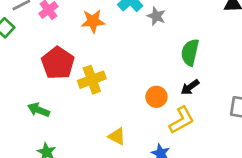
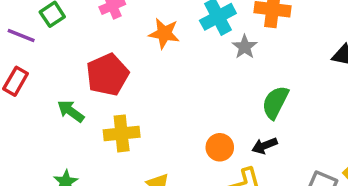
yellow cross: (92, 80) -> (122, 133), moved
green arrow: (39, 110) -> (71, 111), moved

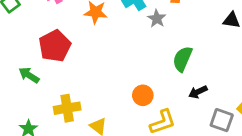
yellow cross: (122, 133) -> (67, 108), moved
black arrow: (265, 146) -> (198, 92), moved

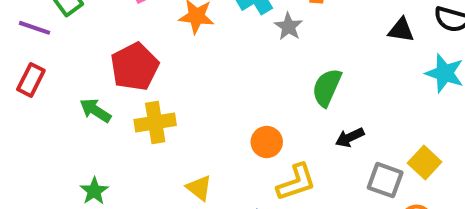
yellow cross: (67, 108) -> (155, 122), moved

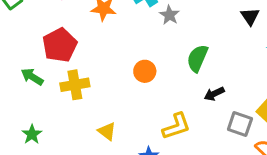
black triangle: (401, 30) -> (250, 16), turned 48
orange circle: (267, 142) -> (145, 71), moved

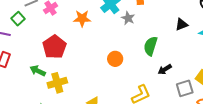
black triangle: (250, 16) -> (181, 24), moved, turned 48
yellow cross: (75, 85) -> (57, 83), moved
gray square: (240, 124) -> (185, 88), turned -30

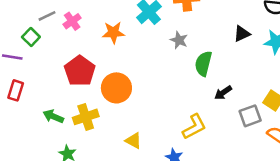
gray star: (128, 18) -> (179, 40), moved
orange circle: (115, 59) -> (116, 88), moved, size x1.5
green arrow: (38, 71) -> (53, 116), moved

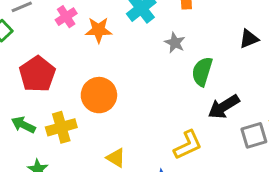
pink cross: (72, 21) -> (66, 17), moved
red pentagon: (80, 71) -> (37, 74), moved
black arrow: (223, 93) -> (224, 107), size x1.5

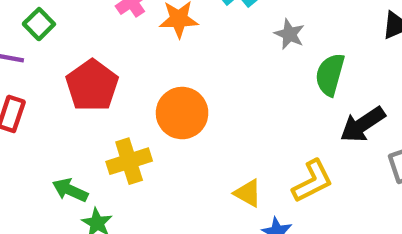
green arrow: (23, 125) -> (70, 190), moved
yellow triangle: (116, 158) -> (248, 193), moved

